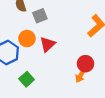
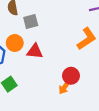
red triangle: (48, 44) -> (35, 51), turned 42

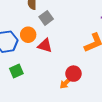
gray square: (31, 22) -> (46, 18), turned -32

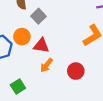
green square: (16, 71) -> (18, 87), moved
orange arrow: (66, 83) -> (47, 65), moved

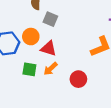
gray square: (39, 16) -> (50, 19), turned -32
green square: (18, 87) -> (29, 69), moved, turned 32

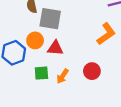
gray square: (50, 19) -> (50, 19), size x1.5
orange arrow: (50, 69) -> (63, 76), moved

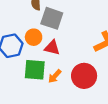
red circle: (92, 71) -> (84, 76), size x1.5
green square: (41, 73) -> (35, 70), size x1.5

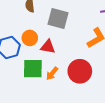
gray square: (52, 18) -> (58, 18), moved

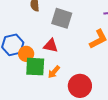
orange circle: (30, 38) -> (26, 54), moved
red circle: (80, 71) -> (80, 86), moved

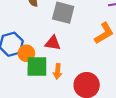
orange arrow: (54, 72) -> (58, 71), turned -32

